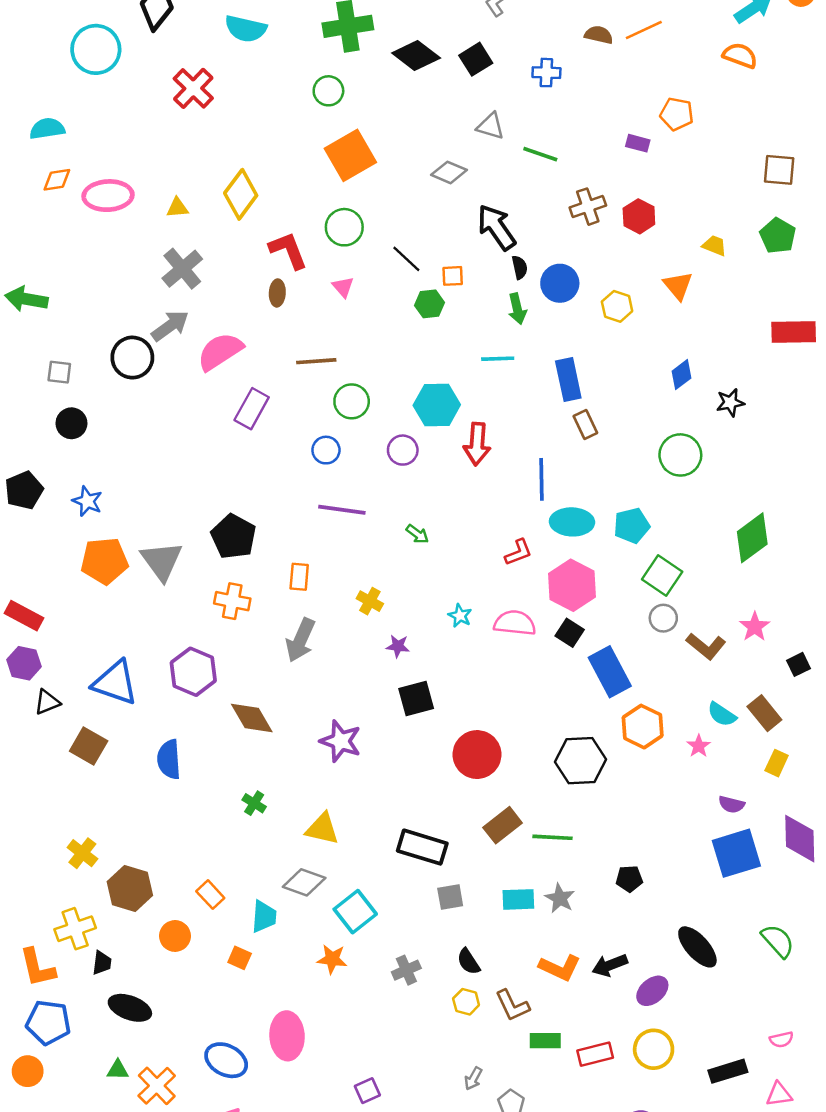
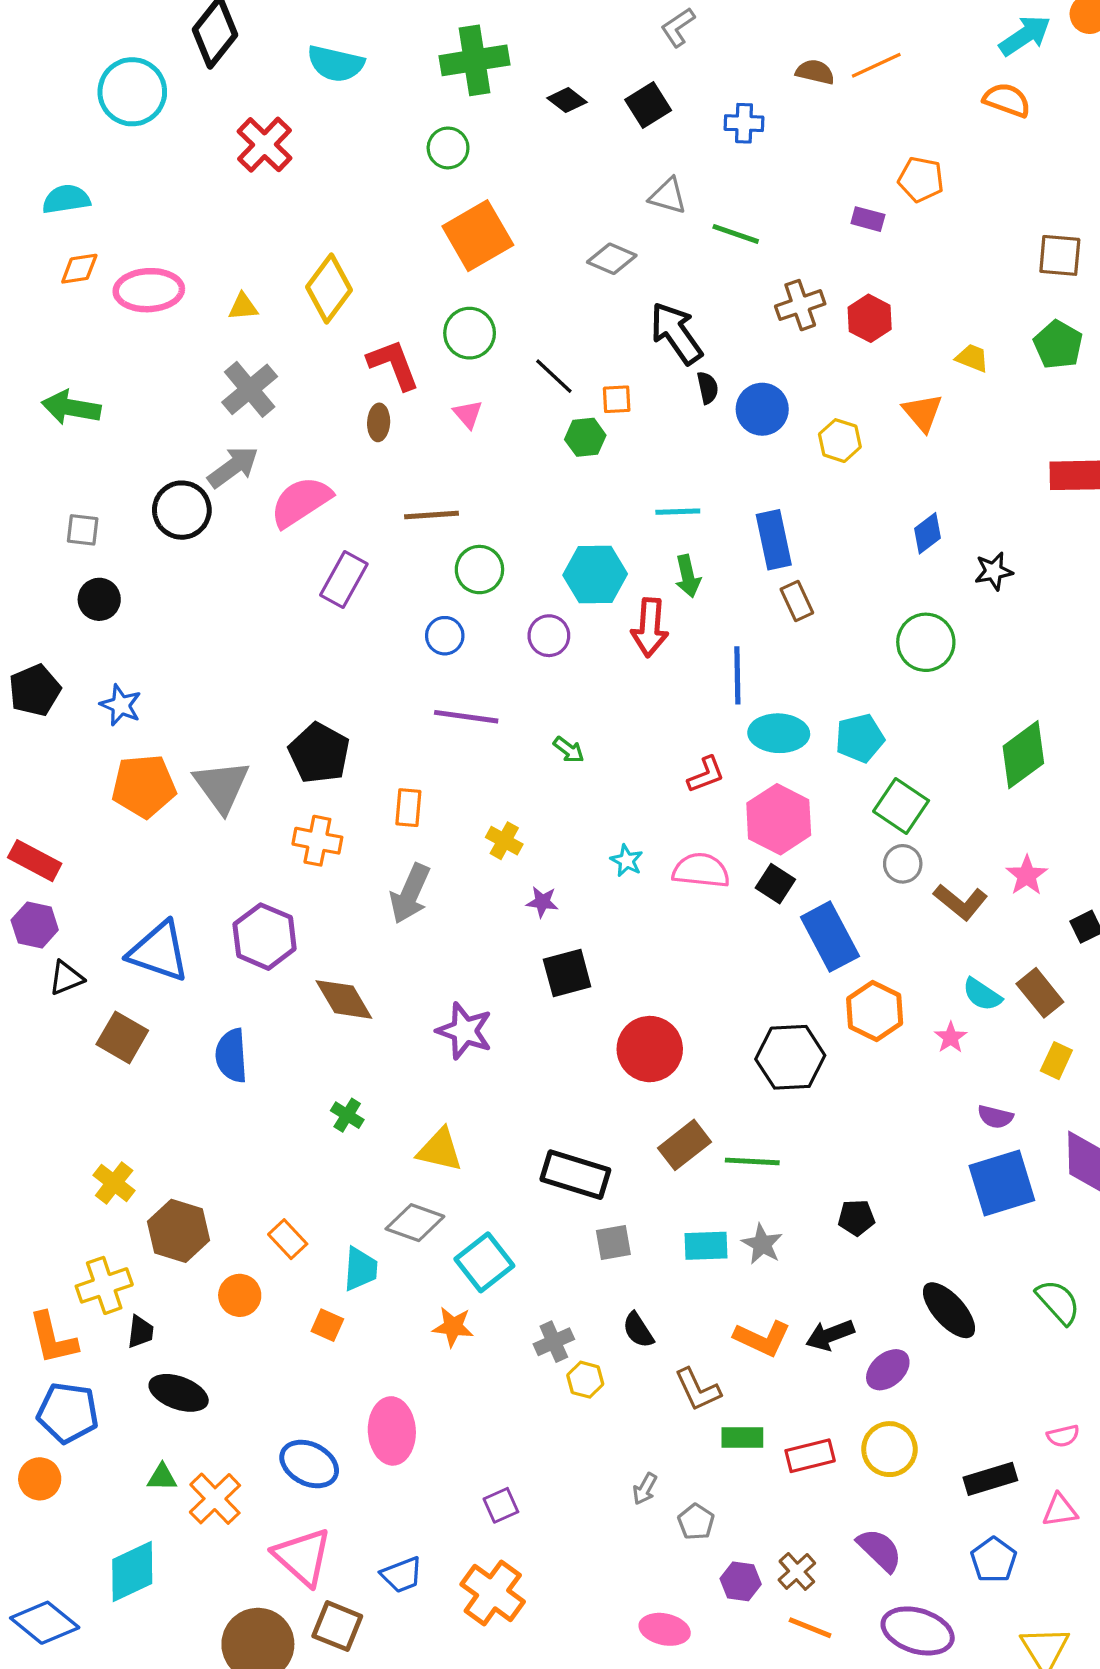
black diamond: (416, 56) -> (567, 100), size x0.6
green arrow: (26, 299) -> (71, 408), moved
green arrow: (517, 309) -> (688, 576), moved
yellow hexagon: (466, 1002) -> (585, 1380), moved

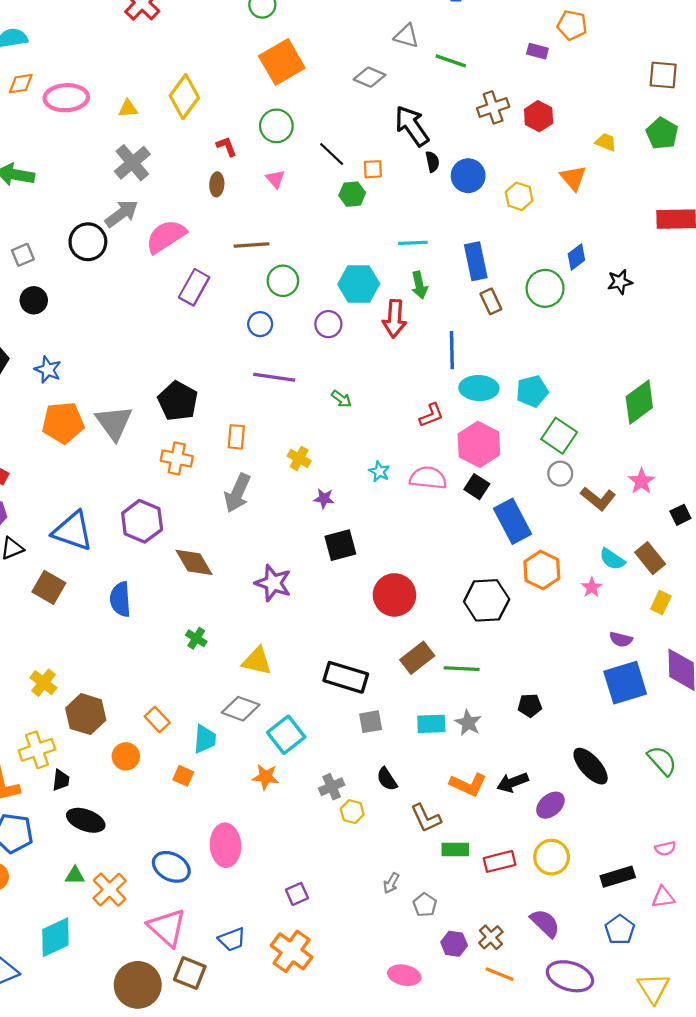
red L-shape: (393, 365) -> (227, 146), size x0.6
gray square: (83, 530) -> (23, 255), turned -30
green circle: (926, 642) -> (545, 288), moved

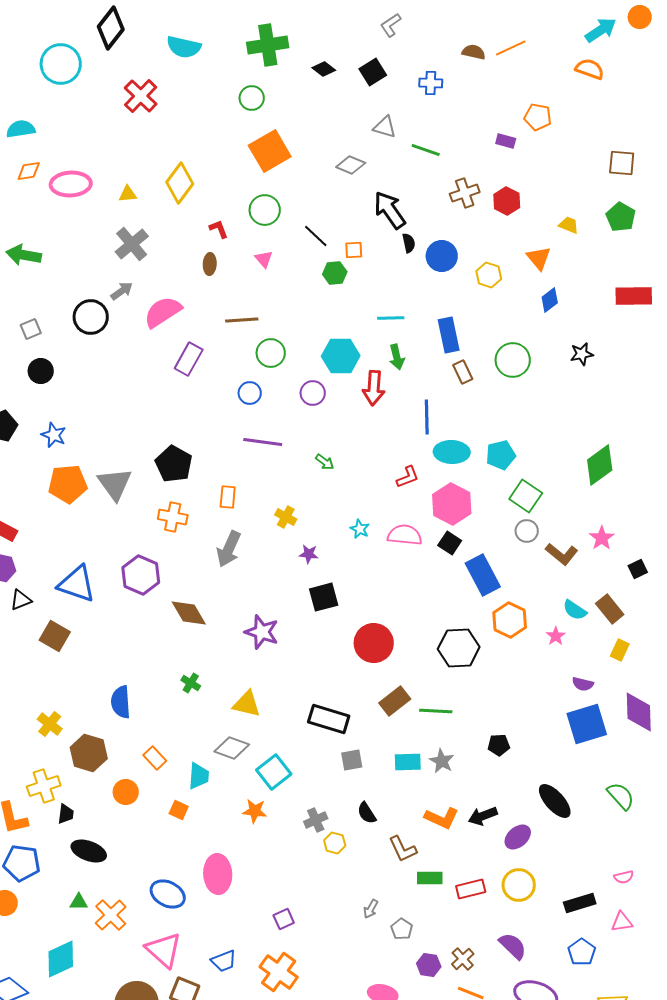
gray arrow: (121, 214) -> (122, 291), size x0.7
blue diamond: (576, 257) -> (550, 300), moved
blue semicircle: (120, 599) -> (121, 702), moved

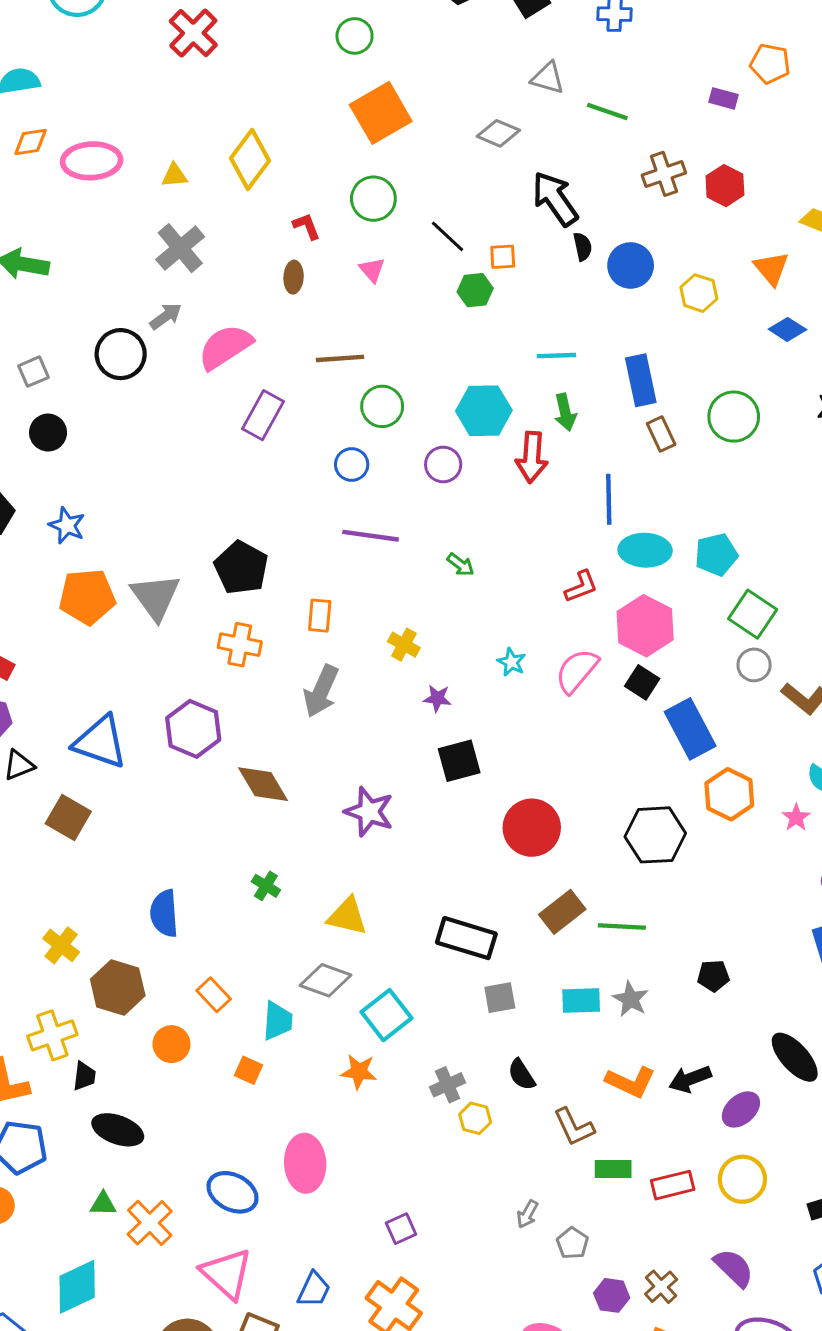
blue diamond: (550, 300) -> (787, 329), turned 70
pink semicircle: (405, 535) -> (577, 671), turned -56
blue trapezoid: (224, 961) -> (314, 1290), turned -44

